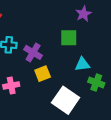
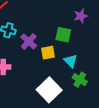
cyan triangle: (82, 64) -> (71, 61), turned 40
yellow square: (43, 74) -> (48, 53), moved

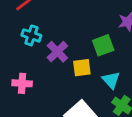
green square: (63, 35) -> (103, 45), turned -35

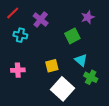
purple cross: (57, 52) -> (41, 19), moved
yellow square: (82, 68) -> (52, 66), moved

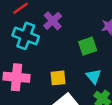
cyan cross: (20, 35) -> (26, 36), size x1.5
pink cross: (18, 70) -> (17, 77), size x1.5

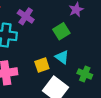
cyan triangle: (94, 76) -> (62, 57), moved

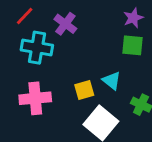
green square: (61, 31) -> (132, 45), moved, turned 35

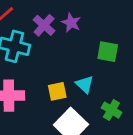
purple star: (133, 18) -> (71, 23), moved, turned -30

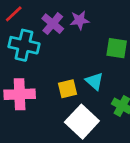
purple star: (71, 23) -> (80, 20), turned -30

